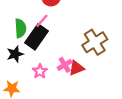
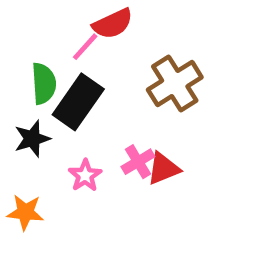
pink line: (42, 21) -> (85, 47), moved
brown cross: (95, 42) -> (175, 83), moved

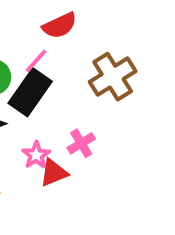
pink line: (85, 47) -> (36, 61), moved
red triangle: (163, 169) -> (54, 173), moved

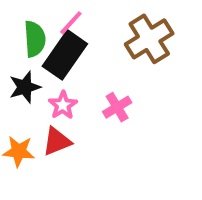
pink star: (36, 155) -> (63, 105), moved
red triangle: (54, 173) -> (57, 141), moved

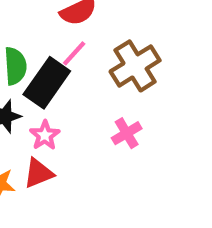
pink line: (71, 23) -> (74, 53), moved
pink cross: (117, 107) -> (127, 133), moved

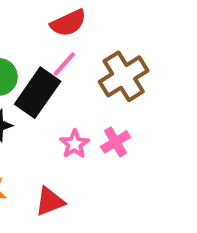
pink star: (45, 135) -> (74, 144), moved
red triangle: (38, 173) -> (50, 201), moved

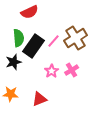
red semicircle: (68, 23) -> (30, 12), moved
pink line: (64, 64) -> (54, 41), moved

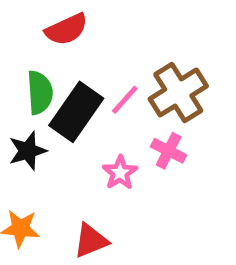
pink cross: (72, 70) -> (169, 151), moved, turned -32

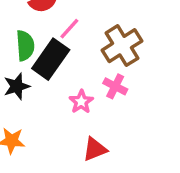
pink line: (125, 100) -> (69, 29), moved
red triangle: (91, 241) -> (95, 149), moved

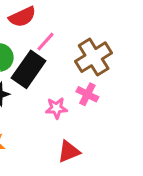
pink star: (81, 102) -> (56, 108), turned 30

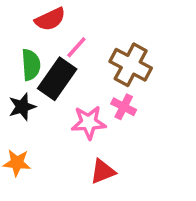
brown cross: (94, 57) -> (131, 65), turned -30
pink star: (56, 108) -> (89, 123), size x1.4

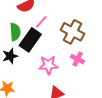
pink cross: (124, 107) -> (78, 59), moved

